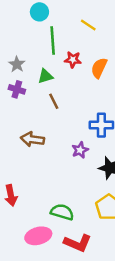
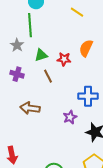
green line: (53, 41) -> (30, 25), moved
red star: (73, 60) -> (64, 59), moved
purple cross: (17, 89) -> (17, 74), moved

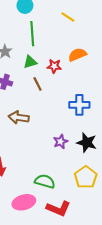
green line: (30, 25) -> (32, 34), moved
orange semicircle: (86, 48) -> (77, 55), turned 42
purple star: (70, 117) -> (61, 142), moved

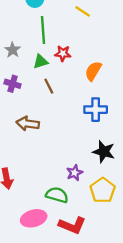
orange semicircle: (77, 55) -> (93, 71), moved, turned -36
red star: (54, 66) -> (63, 53), moved
purple star: (61, 142) -> (75, 173), moved

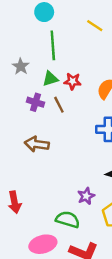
red star: (63, 53) -> (73, 81), moved
purple cross: (13, 84) -> (36, 102), moved

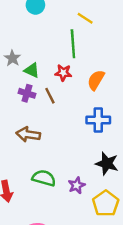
green line: (53, 45) -> (73, 44), moved
green triangle: (50, 79) -> (32, 70), moved, turned 42
green semicircle: (68, 219) -> (44, 178), moved

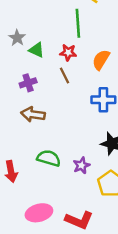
purple cross: (27, 93) -> (28, 83), moved, turned -35
brown line: (50, 96) -> (64, 76), moved

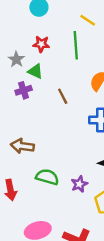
red star: (68, 52) -> (41, 44), moved
purple cross: (28, 83) -> (24, 90), moved
brown arrow: (33, 114) -> (22, 146), moved

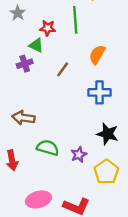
red star: (41, 44) -> (48, 28), moved
gray star: (16, 59) -> (18, 13), moved
brown line: (63, 96) -> (63, 69), turned 63

